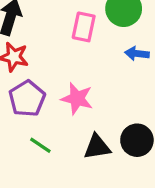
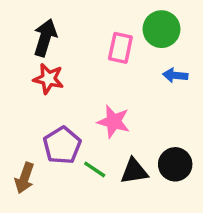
purple pentagon: (27, 99) -> (62, 145), moved
green line: (40, 145) -> (95, 169), moved

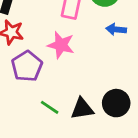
pink star: (114, 122) -> (61, 45), moved
purple pentagon: (62, 145) -> (27, 66), moved

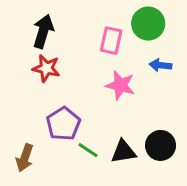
pink star: (61, 45) -> (120, 85), moved
purple pentagon: (27, 66) -> (63, 124), moved

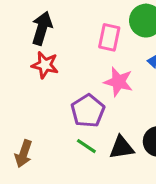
purple pentagon: (63, 124) -> (88, 111), moved

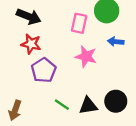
black arrow: (42, 28) -> (29, 16), turned 95
purple pentagon: (88, 111) -> (44, 70), moved

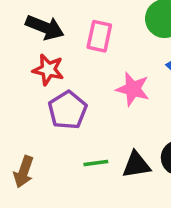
pink rectangle: (79, 23) -> (99, 36), moved
green line: (62, 105) -> (96, 163), turned -42

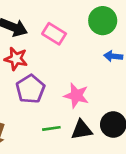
pink rectangle: (99, 36) -> (54, 34), turned -70
pink star: (133, 89) -> (76, 96), moved

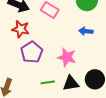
blue arrow: (113, 56) -> (86, 31), moved

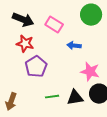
blue arrow: (86, 31) -> (74, 46), moved
pink star: (67, 57) -> (90, 72), moved

